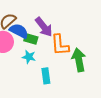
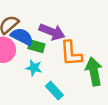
purple arrow: (44, 27) -> (52, 32), turned -30
cyan rectangle: (46, 76) -> (54, 91), turned -35

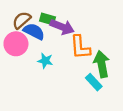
green rectangle: (36, 46) -> (47, 19), moved
cyan rectangle: (54, 91) -> (94, 82), moved

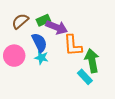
green rectangle: (47, 19) -> (43, 20), turned -40
blue semicircle: (34, 31) -> (39, 42), moved, turned 36
pink circle: (16, 44) -> (14, 56), moved

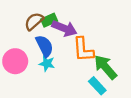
brown semicircle: (20, 21) -> (34, 21), moved
green arrow: (92, 61) -> (105, 67), turned -30

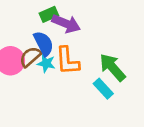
brown semicircle: (34, 21) -> (30, 57), moved
orange L-shape: (83, 49) -> (67, 61), moved

